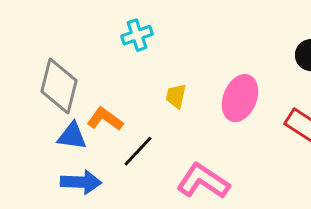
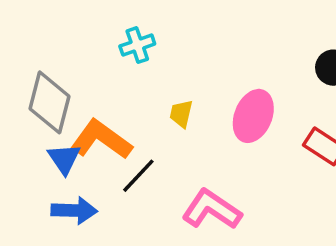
orange L-shape: (105, 119) -> (101, 140), size x1.5
blue triangle: (72, 136) -> (64, 159), turned 48

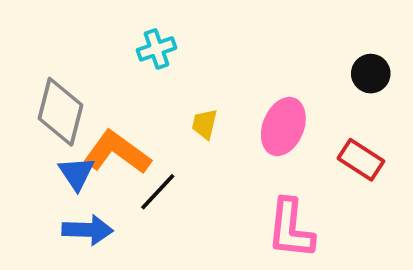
pink L-shape: (212, 209) -> (291, 229), moved, turned -118

